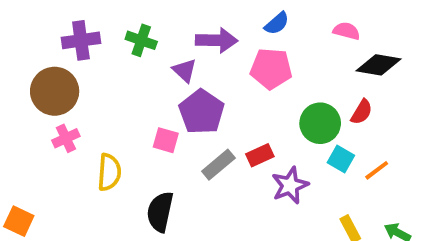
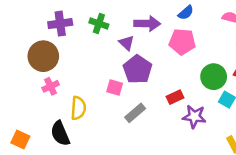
gray rectangle: (218, 165) -> (135, 113), moved
purple star: (290, 185) -> (194, 117), turned 30
black semicircle: (160, 212) -> (60, 133), moved, turned -35

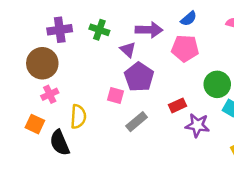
orange square: (20, 139) -> (35, 124), moved

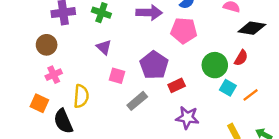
purple triangle: (128, 50) -> (104, 47), moved
brown circle: (42, 63) -> (47, 45), size x0.7
purple pentagon: (139, 77) -> (154, 65), moved
purple star: (197, 125) -> (187, 118), moved

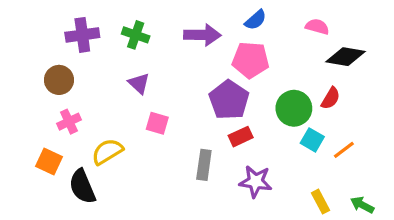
purple pentagon: (154, 65) -> (229, 100), moved
yellow semicircle: (81, 96) -> (107, 152), turned -125
gray rectangle: (137, 101) -> (204, 165), moved, turned -42

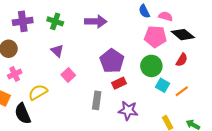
blue semicircle: (256, 20) -> (144, 11), moved, turned 104
black diamond: (346, 57) -> (183, 35), turned 30
pink pentagon: (251, 60) -> (155, 37), moved
red semicircle: (331, 98) -> (182, 60), moved
pink square: (157, 123) -> (68, 75), turned 32

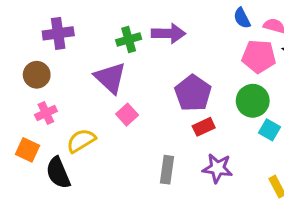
green cross: (55, 21) -> (129, 40), moved, turned -35
purple triangle: (57, 51) -> (110, 78), size x1.6
gray rectangle: (97, 100) -> (167, 170), moved

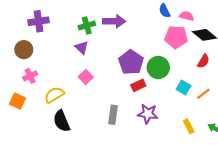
purple triangle: (110, 78) -> (82, 48), moved, size x0.6
green circle: (253, 101) -> (158, 67), moved
black semicircle: (58, 173) -> (62, 121), moved

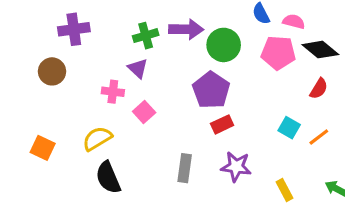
green circle: (158, 67) -> (224, 45), moved
pink cross: (30, 76) -> (113, 92), moved, turned 32
yellow rectangle: (189, 126) -> (284, 190), moved

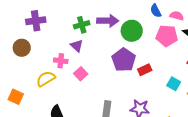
red rectangle: (222, 124) -> (145, 70), moved
yellow semicircle: (97, 139) -> (46, 79), moved

